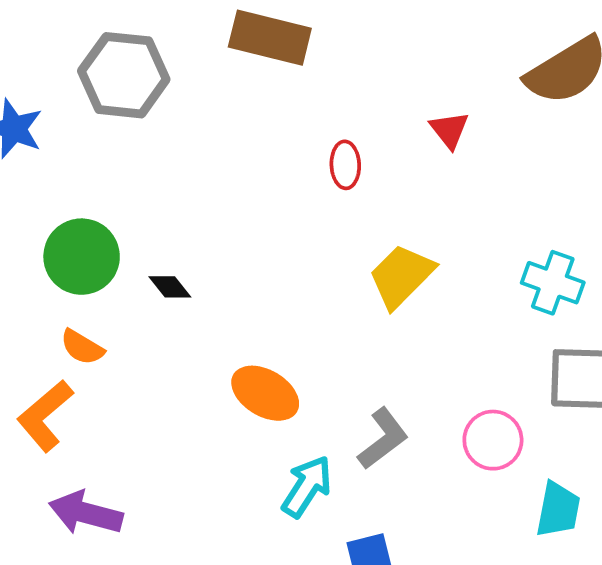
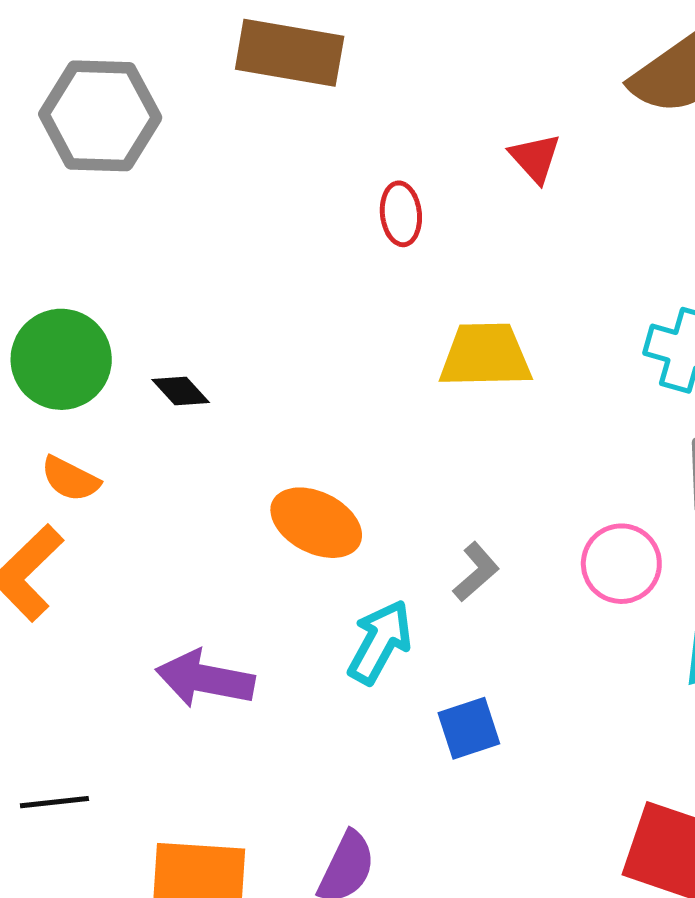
yellow trapezoid: (401, 276) -> (485, 355), turned 48
gray L-shape: (383, 439) -> (476, 572), size x0.7
purple arrow: (86, 513) -> (205, 679), moved

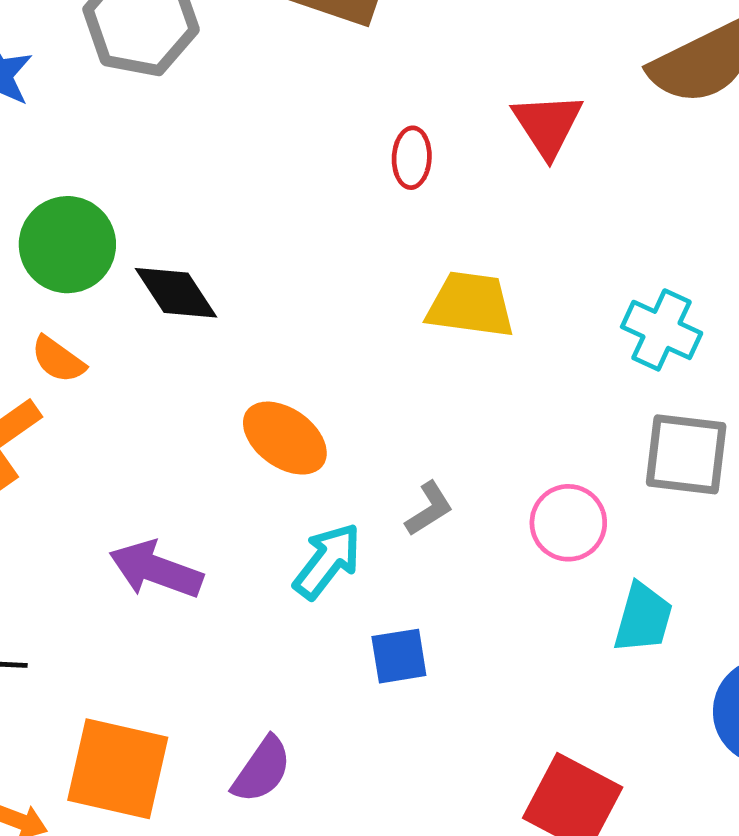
red triangle: (535, 158) -> (548, 125), size x1.4
black diamond: (181, 391) -> (176, 293), size x1.6

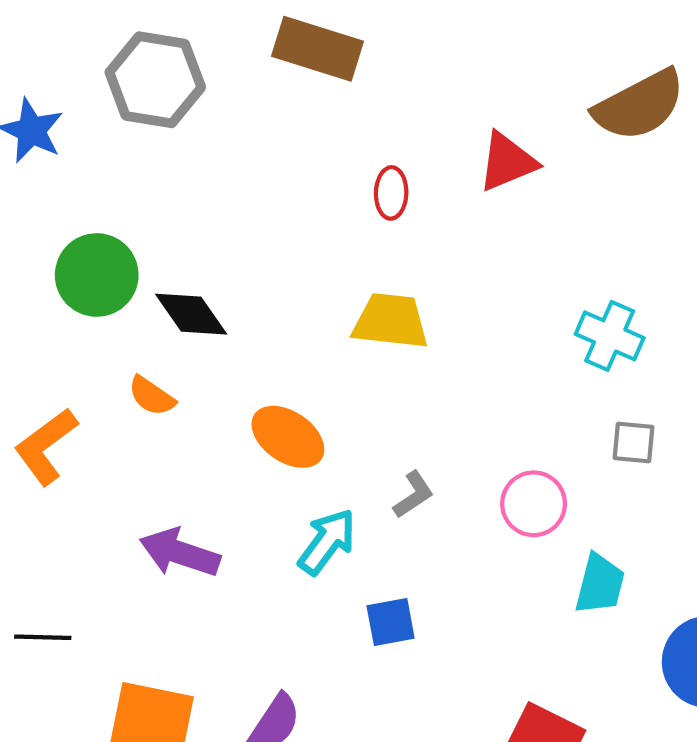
red triangle: (548, 125) -> (507, 162), turned 42
yellow trapezoid: (471, 305) -> (391, 321), moved
orange semicircle: (58, 360) -> (152, 396), moved
gray square: (686, 454) -> (634, 442), size x0.6

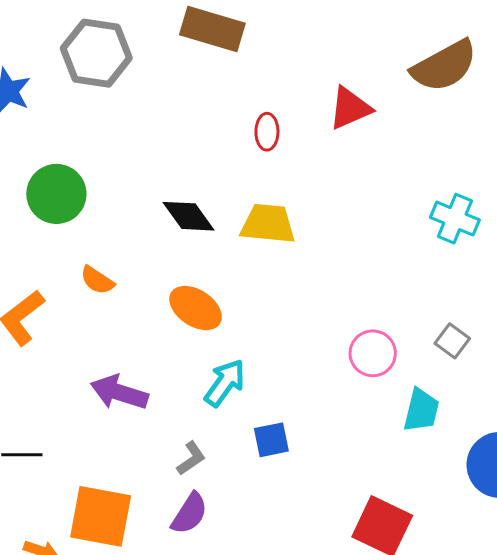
black diamond: (191, 314) -> (189, 216), moved
cyan cross: (610, 336) -> (455, 219), moved
gray square: (634, 442) -> (452, 341), moved, turned 32
gray L-shape: (413, 495) -> (191, 458), moved

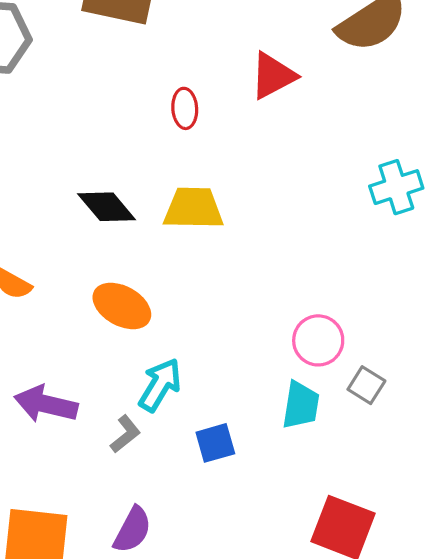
cyan cross: (455, 219) -> (396, 187), turned -36
gray square: (452, 341) -> (366, 385), moved
cyan trapezoid: (421, 410) -> (301, 405), moved
gray L-shape: (191, 458) -> (125, 434), moved

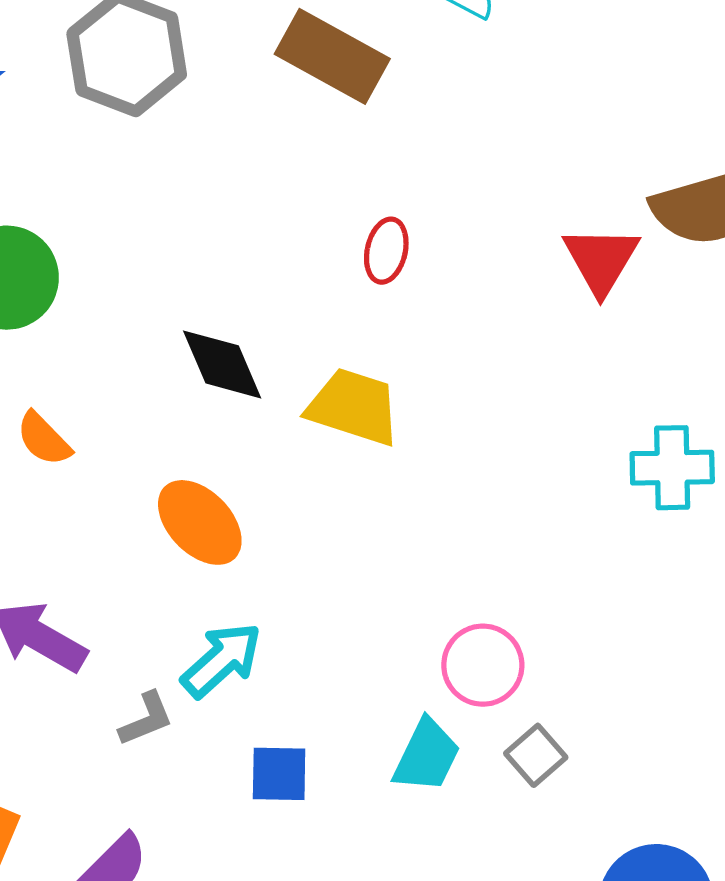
red triangle: (273, 76) -> (601, 260), moved, turned -48

